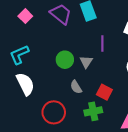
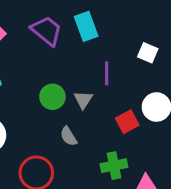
red square: (104, 92) -> (127, 122), moved, turned 35
green cross: (93, 111) -> (114, 166), moved

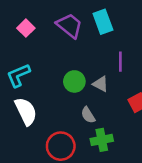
gray triangle: (83, 100) -> (100, 84), turned -35
green cross: (114, 166) -> (102, 140), moved

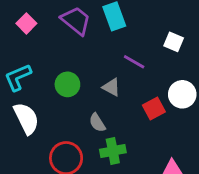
purple line: (120, 62) -> (134, 62), turned -60
green circle: (74, 81) -> (67, 84), moved

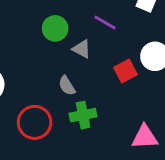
green circle: (67, 84) -> (55, 28), moved

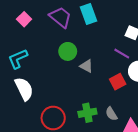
purple line: (105, 23) -> (122, 54), moved
gray semicircle: (67, 86) -> (111, 114), moved

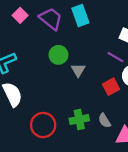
pink square: (24, 19) -> (20, 15), moved
gray triangle: (86, 66) -> (78, 70), turned 32

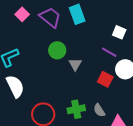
red square: (111, 87) -> (105, 79), turned -35

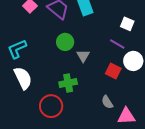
green cross: (76, 109) -> (68, 83), moved

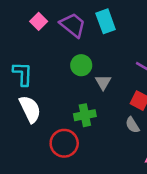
cyan L-shape: (17, 49) -> (23, 74), turned 115
gray semicircle: (107, 102) -> (132, 125), moved

